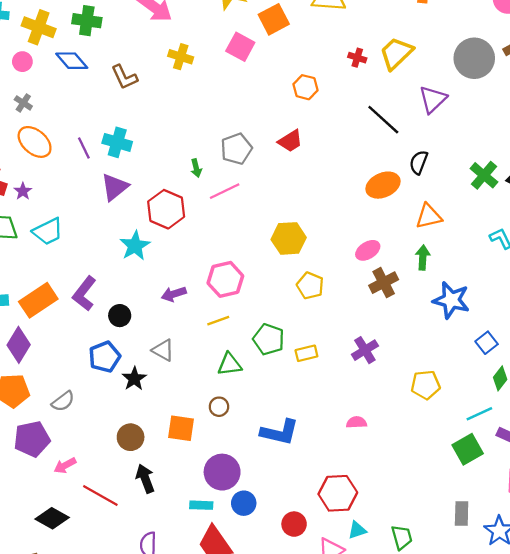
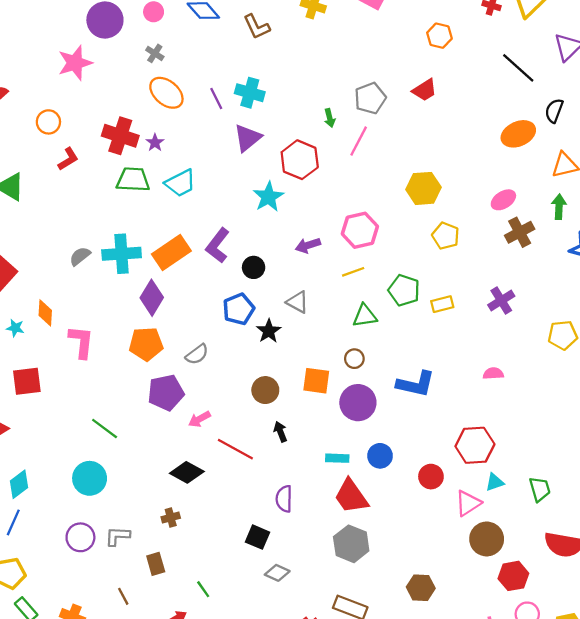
pink line: (225, 191) -> (359, 141), turned -36
purple circle: (222, 472) -> (358, 403), moved
black arrow: (145, 479) -> (280, 432), size x0.7

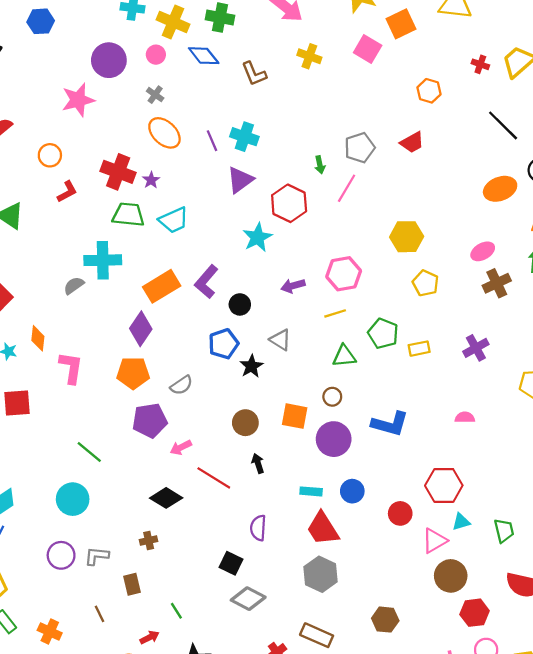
cyan cross: (122, 254) -> (103, 260), moved
gray diamond: (277, 573) -> (248, 599), size x1.4

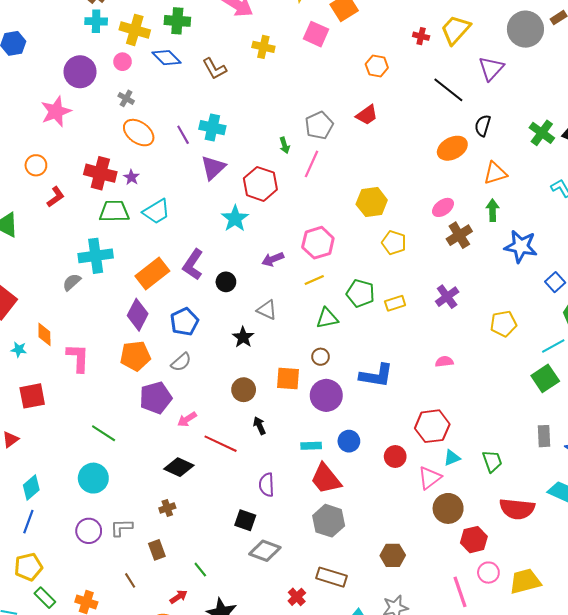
blue pentagon: (223, 344) -> (184, 322), moved

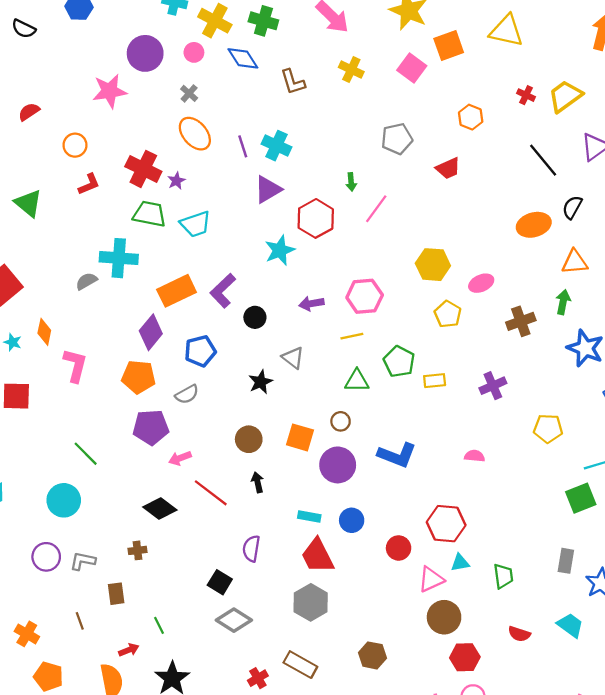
gray pentagon: (319, 125) -> (397, 139), moved
pink ellipse: (443, 207) -> (481, 283), moved
red semicircle: (517, 509) -> (519, 634), size x0.6

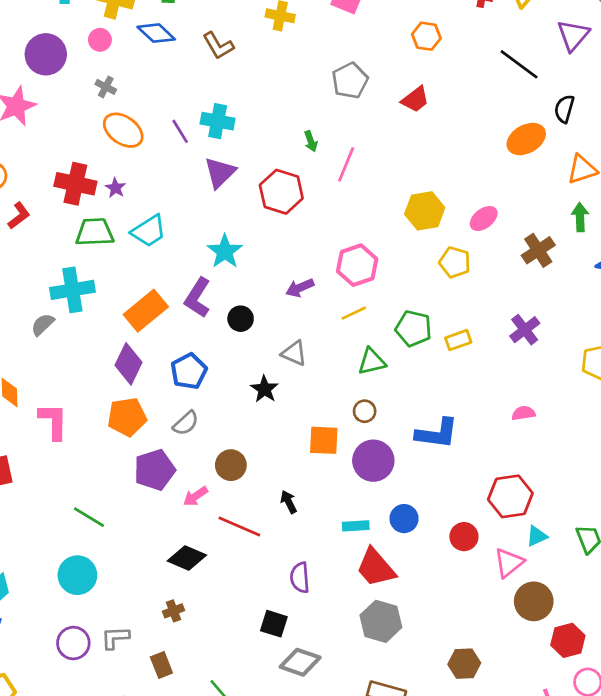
cyan star: (280, 250) -> (225, 251), moved
brown circle: (249, 439) -> (231, 465), moved

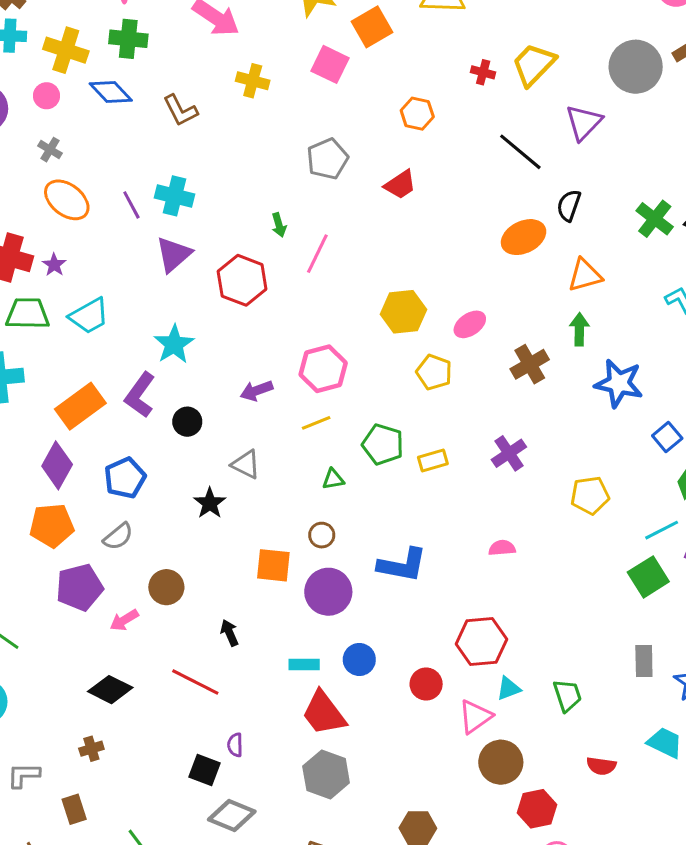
green triangle: (372, 362) -> (333, 479), size x0.7
red line: (239, 526) -> (195, 682), moved
purple semicircle: (300, 578) -> (235, 745), moved, size x0.7

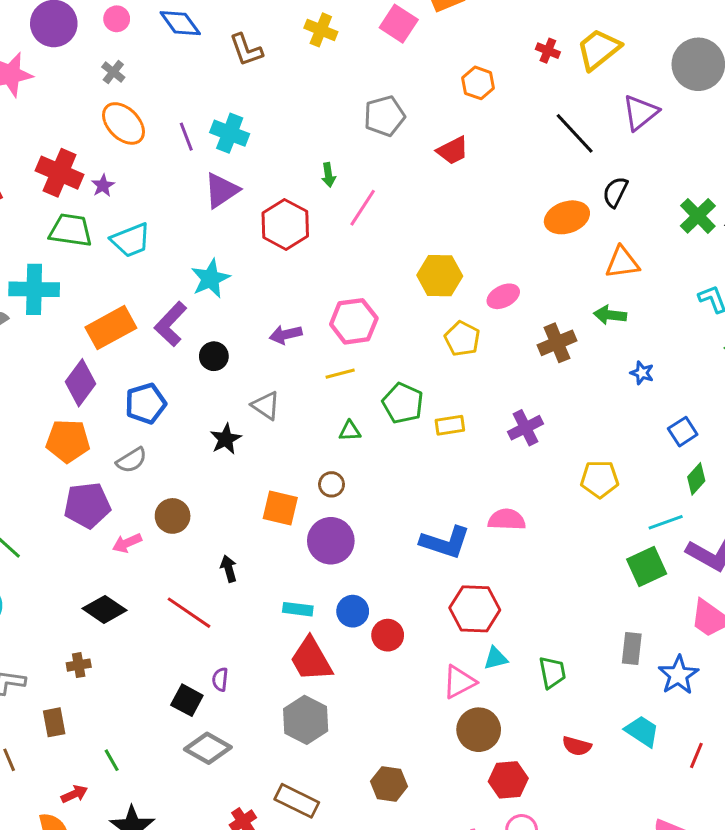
green arrow: (579, 329) -> (610, 315), turned -92
blue star: (619, 383) -> (642, 373), size x0.5
pink semicircle: (502, 548) -> (507, 520), size x1.4
blue L-shape: (402, 565) -> (445, 542), moved
red circle: (426, 684) -> (388, 635), moved

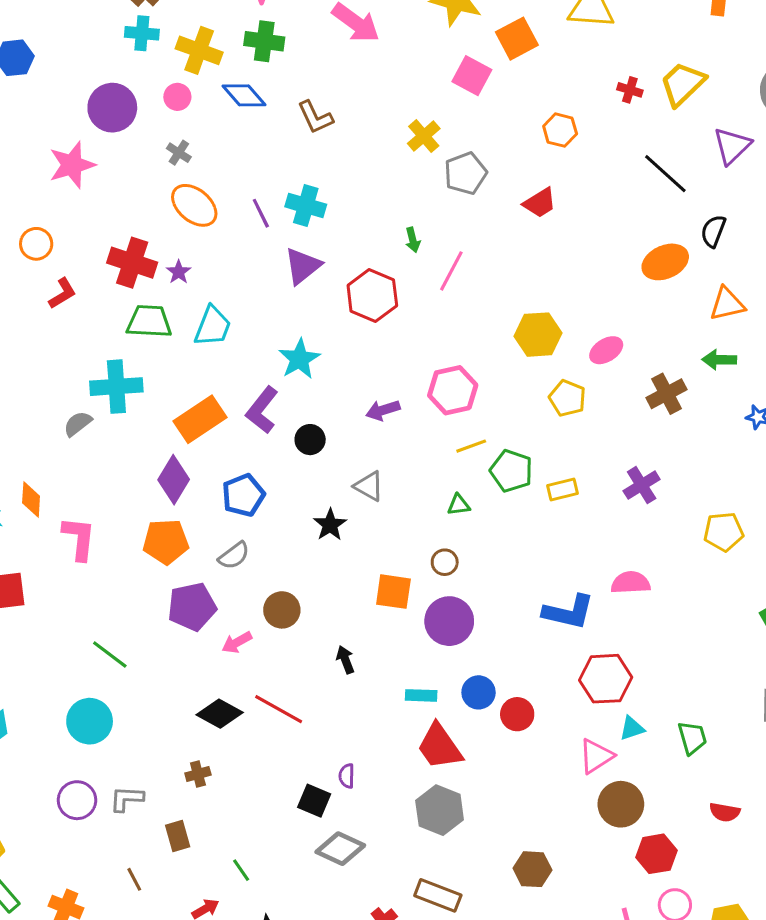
yellow cross: (321, 30) -> (424, 136), moved, turned 32
cyan trapezoid: (131, 240) -> (213, 326), turned -42
yellow line: (340, 374) -> (471, 446), moved
red line: (189, 613) -> (279, 709), moved

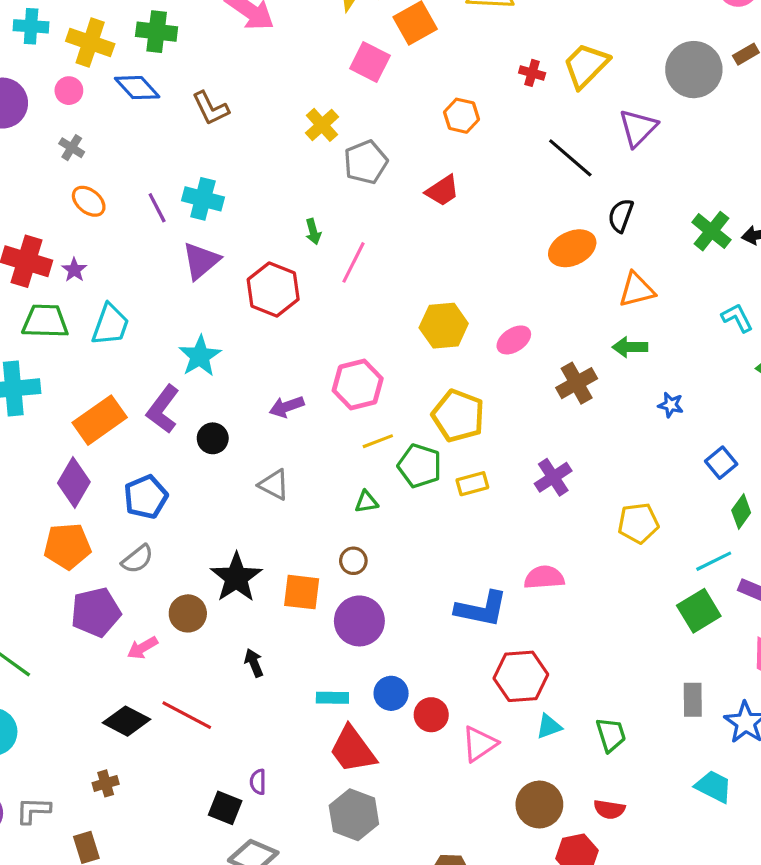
orange ellipse: (194, 205) -> (89, 201), size x0.7
yellow pentagon: (567, 398) -> (458, 416), moved, size x1.4
black star: (330, 525) -> (236, 578), moved, size x1.5
pink triangle: (596, 756) -> (479, 744), moved
red semicircle: (725, 812) -> (609, 809), moved

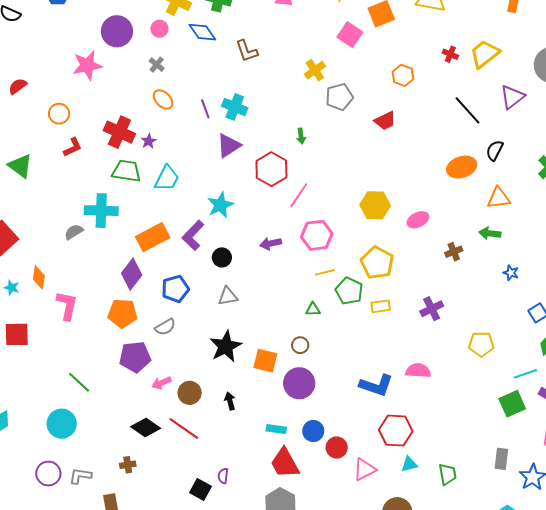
pink line: (353, 262) -> (299, 195), moved
brown cross: (577, 383) -> (454, 252), size x0.7
gray triangle: (274, 485) -> (228, 296), moved, turned -45
brown circle: (188, 613) -> (190, 393), moved

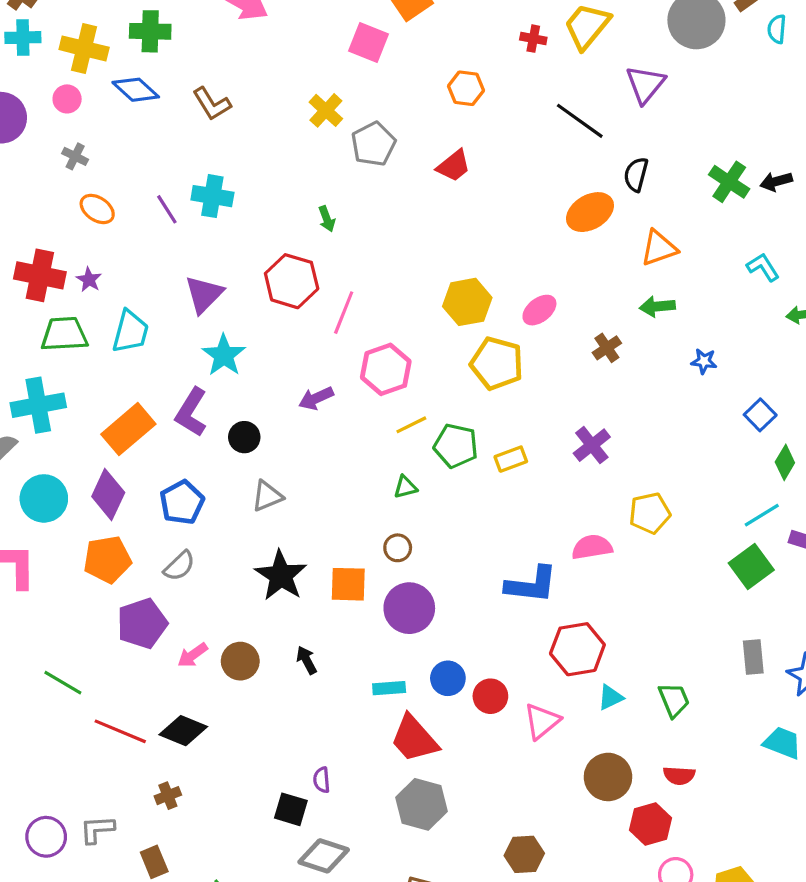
purple triangle: (229, 146) -> (204, 294), moved
yellow pentagon: (377, 263) -> (497, 363), moved
yellow pentagon: (481, 344) -> (650, 513), moved
cyan circle: (62, 424) -> (44, 498), moved
red line: (184, 428) -> (120, 731), moved

